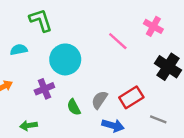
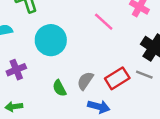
purple cross: (44, 89) -> (16, 70), moved
gray line: (158, 119) -> (144, 75), moved

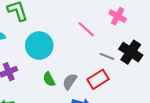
gray line: (144, 75) -> (107, 56), moved
green semicircle: (59, 88) -> (49, 79), moved

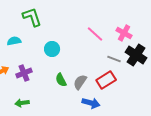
pink cross: (118, 16) -> (124, 33), moved
cyan circle: (39, 46) -> (52, 49), size x0.6

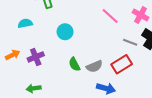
gray semicircle: (80, 82) -> (94, 66), turned -147

